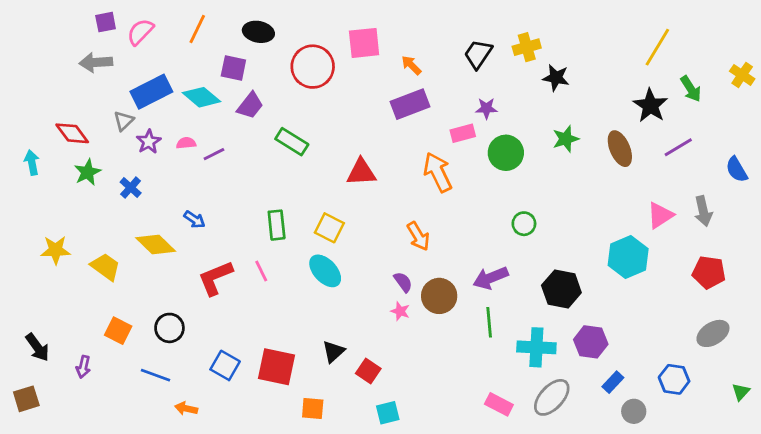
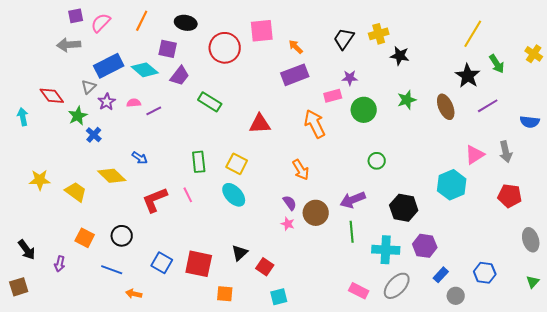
blue semicircle: (737, 169) -> (530, 122), turned -54
green star: (87, 172) -> (78, 116), moved
gray ellipse: (713, 333) -> (531, 240), moved, turned -75

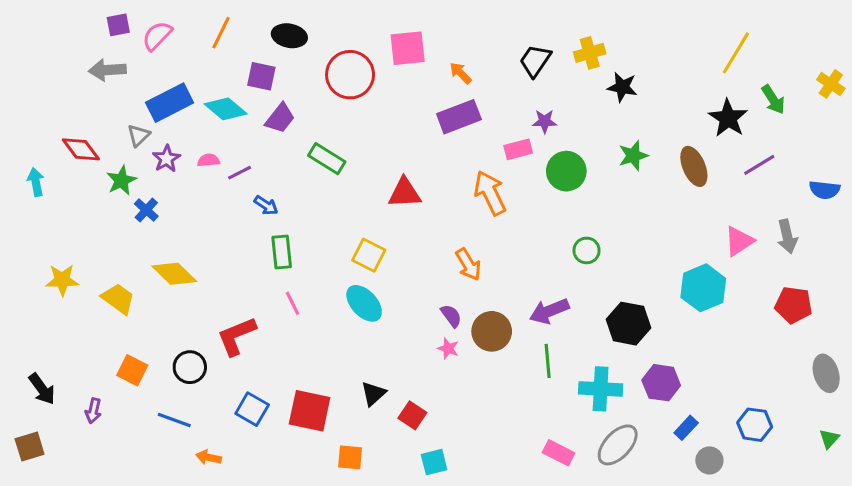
blue arrow: (140, 158) -> (266, 205), moved
green rectangle: (199, 162) -> (282, 252), moved
red L-shape: (155, 200) -> (236, 336), moved

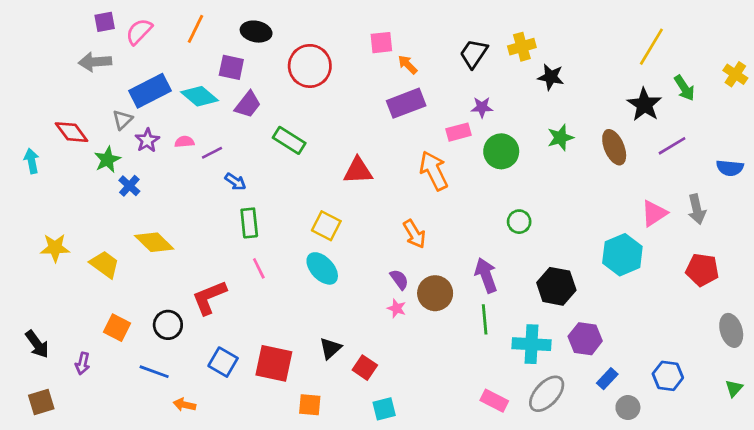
pink square: (408, 48) -> (381, 43), moved, size x0.7
purple arrow: (549, 311) -> (486, 275), turned 92
brown square: (30, 446) -> (41, 402), moved

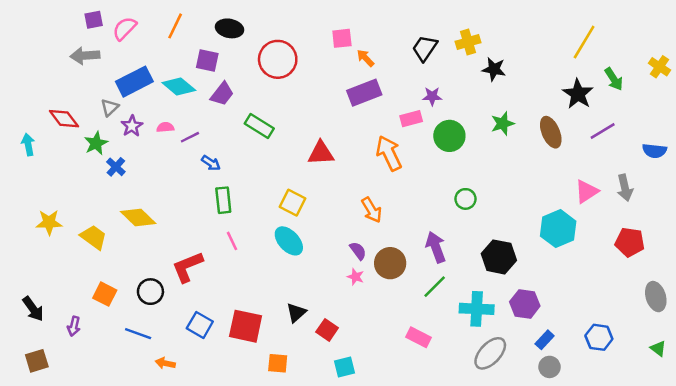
green line: (485, 319) -> (435, 287), turned 50
green triangle: (734, 388) -> (658, 348), turned -35
pink rectangle: (494, 401) -> (419, 337), moved
gray circle: (628, 408) -> (550, 367), moved

